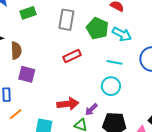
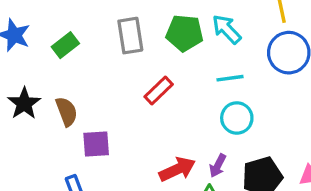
cyan arrow: (122, 34) -> (227, 29), turned -144

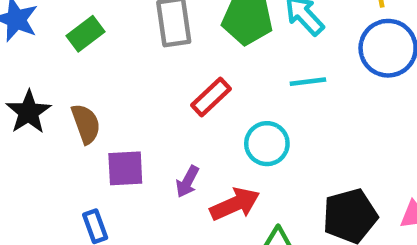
cyan circle: (237, 118) -> (267, 144), moved
purple arrow: (218, 166) -> (187, 182), moved

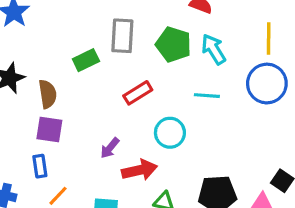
green rectangle: (85, 34) -> (86, 60), moved
purple square: (125, 168) -> (49, 129), moved

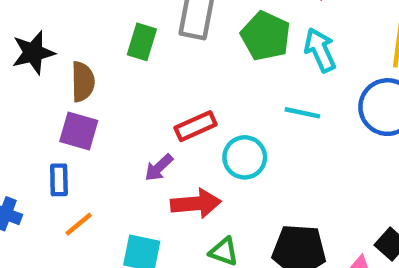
green rectangle: (86, 60) -> (142, 42), turned -55
red rectangle: (138, 93) -> (196, 126), moved

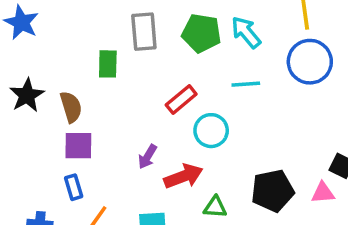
red rectangle: (196, 126) -> (181, 100), moved

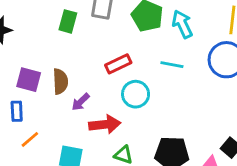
brown semicircle: (71, 107) -> (60, 81), moved

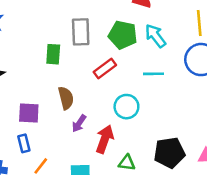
red rectangle: (118, 64) -> (105, 69), moved
brown semicircle: (60, 81) -> (66, 98), moved
red arrow: (105, 124) -> (105, 139), turned -52

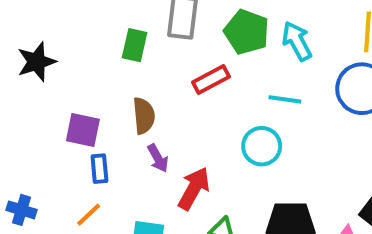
cyan circle: (126, 107) -> (262, 146), moved
purple arrow: (79, 123) -> (158, 158), turned -72
blue rectangle: (24, 143) -> (99, 169), moved

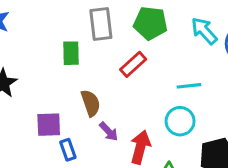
cyan arrow: (297, 41) -> (204, 31), moved
cyan line: (285, 99) -> (189, 86), moved
cyan circle: (262, 146) -> (180, 121), moved

